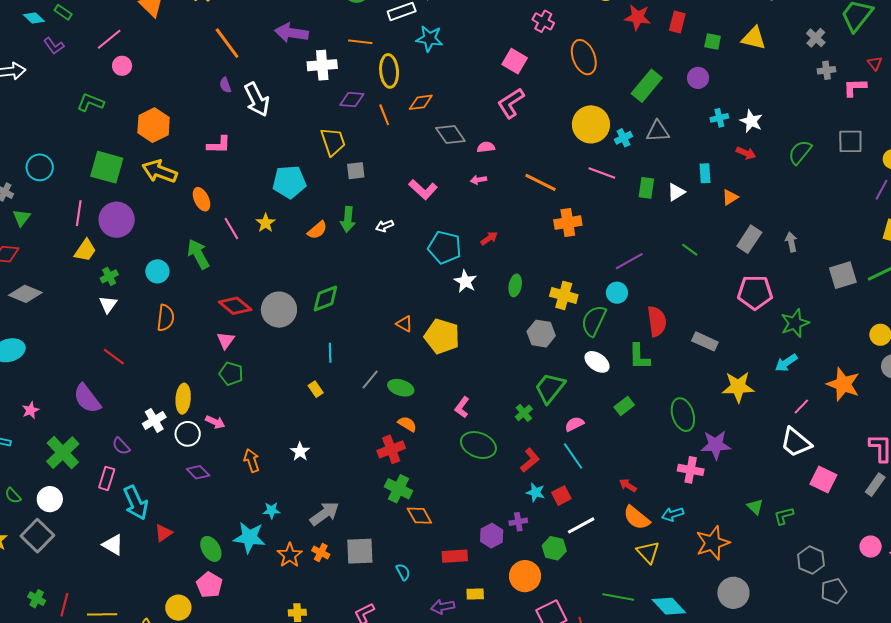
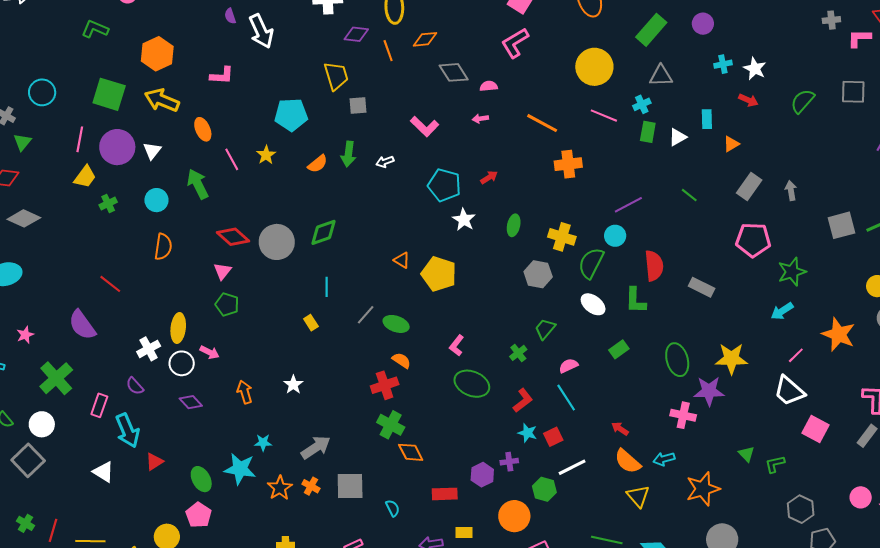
cyan cross: (623, 138) -> (642, 104), moved
white triangle: (108, 304) -> (152, 151), moved
yellow star: (738, 387) -> (731, 359), moved
green trapezoid: (550, 388) -> (545, 329), size x0.7
purple semicircle: (121, 446) -> (135, 386), moved

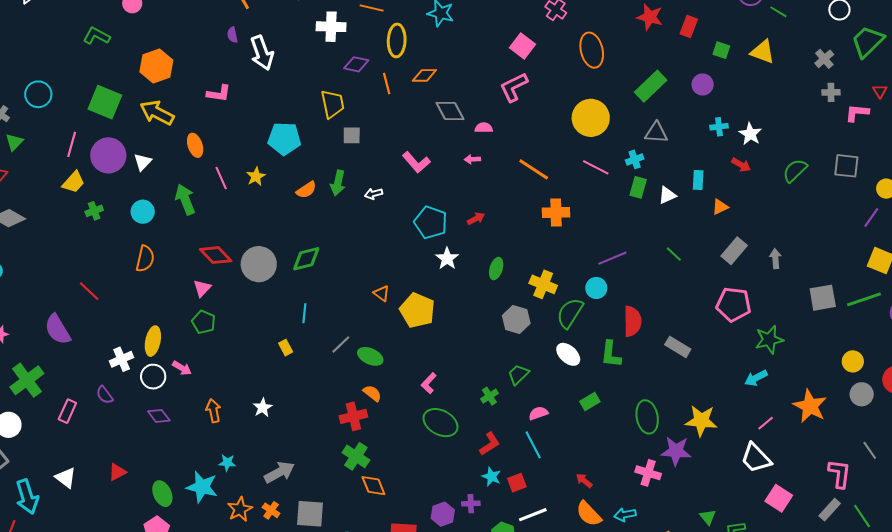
cyan arrow: (128, 431) -> (27, 497), moved

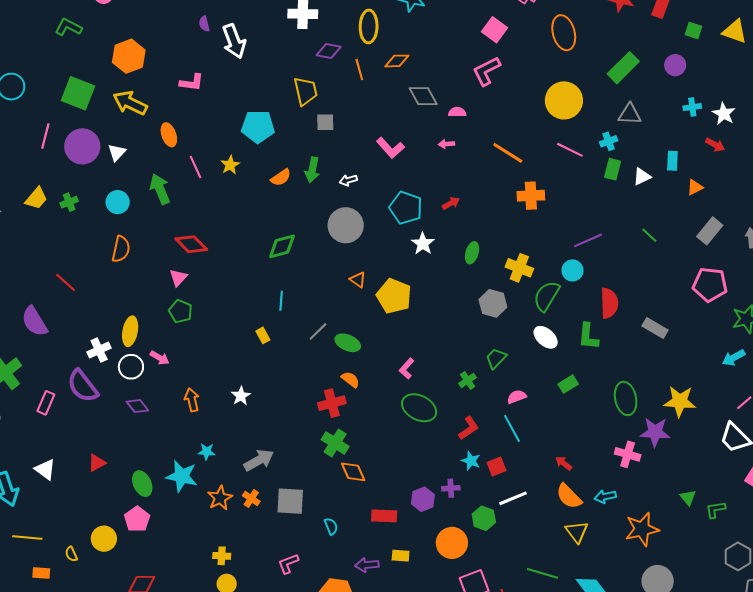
yellow trapezoid: (74, 182) -> (36, 198), moved
gray circle: (259, 264) -> (346, 225), moved
purple semicircle: (105, 395) -> (83, 386), size x1.8

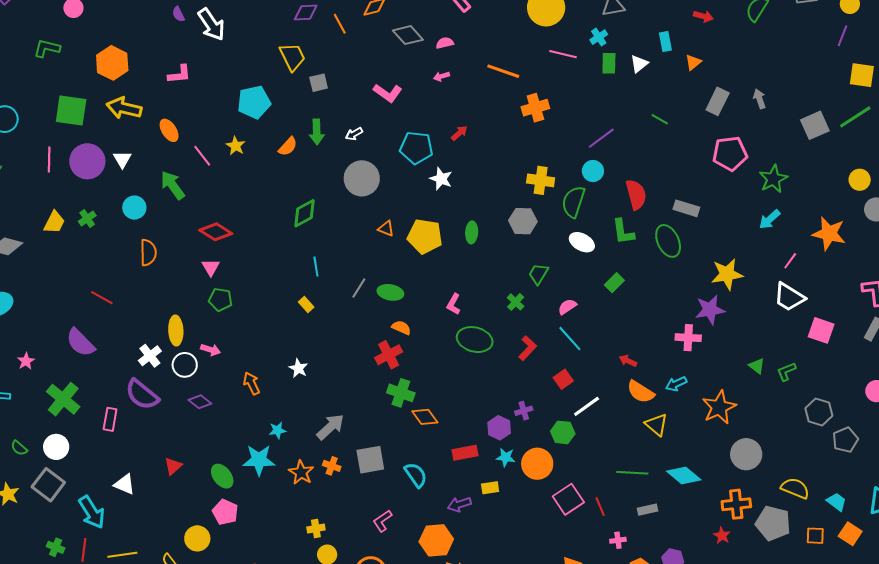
green ellipse: (472, 253) -> (472, 232), moved
green ellipse: (626, 398) -> (668, 241), moved
cyan star: (471, 461) -> (506, 457), moved
cyan semicircle: (331, 526) -> (416, 475), size x1.5

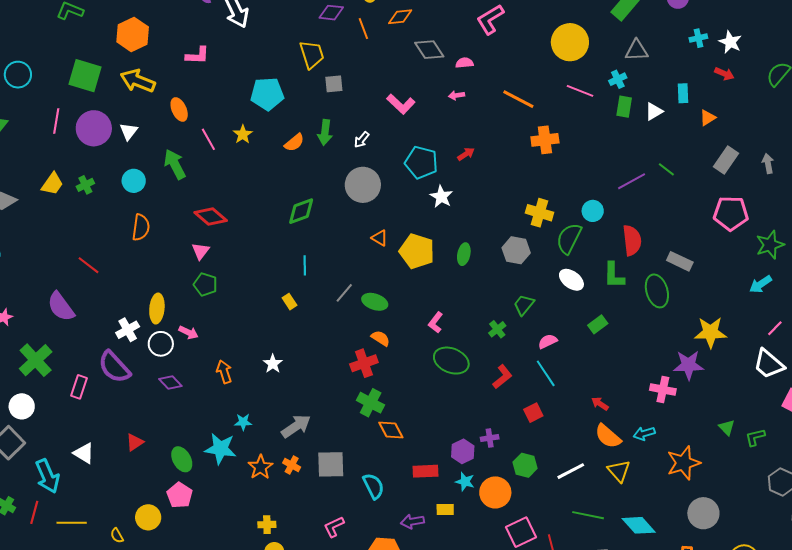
white arrow: (354, 134) -> (362, 140), turned -30
purple line: (601, 138) -> (632, 181), moved
white line: (587, 406) -> (571, 471), moved

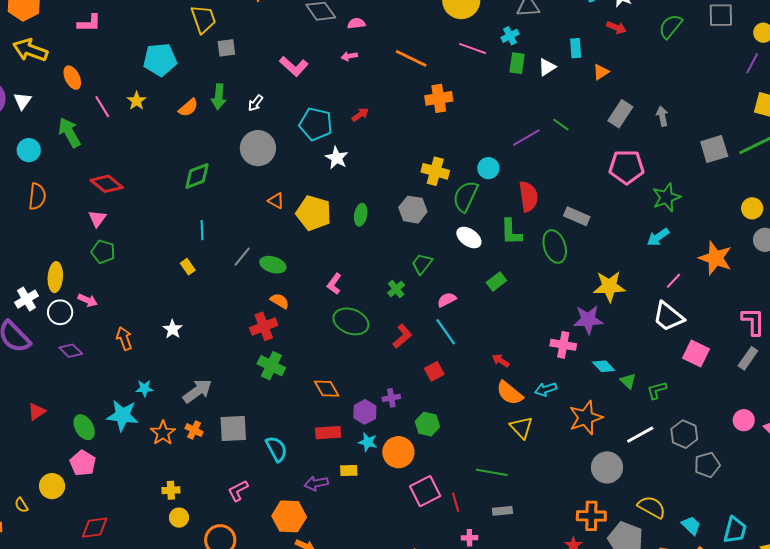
orange diamond: (391, 430) -> (327, 389), moved
white line: (571, 471) -> (640, 435), moved
cyan diamond: (639, 525) -> (604, 366), moved, size x0.7

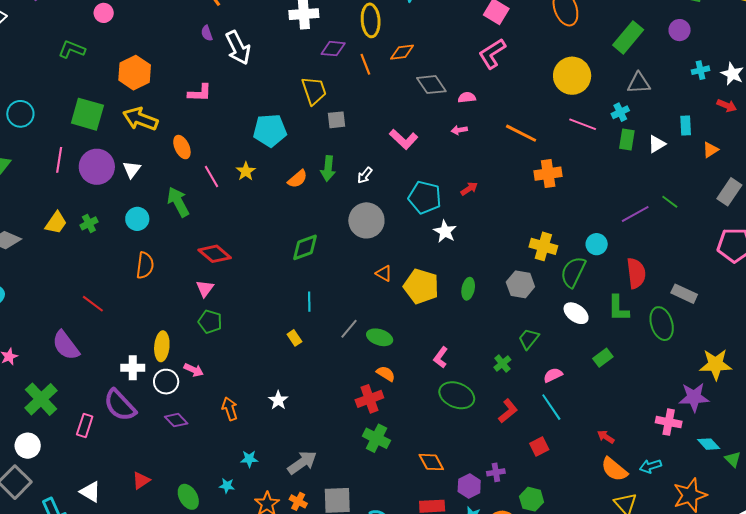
white cross: (27, 299) -> (133, 368), turned 30
cyan star: (123, 416) -> (227, 486), size x0.5

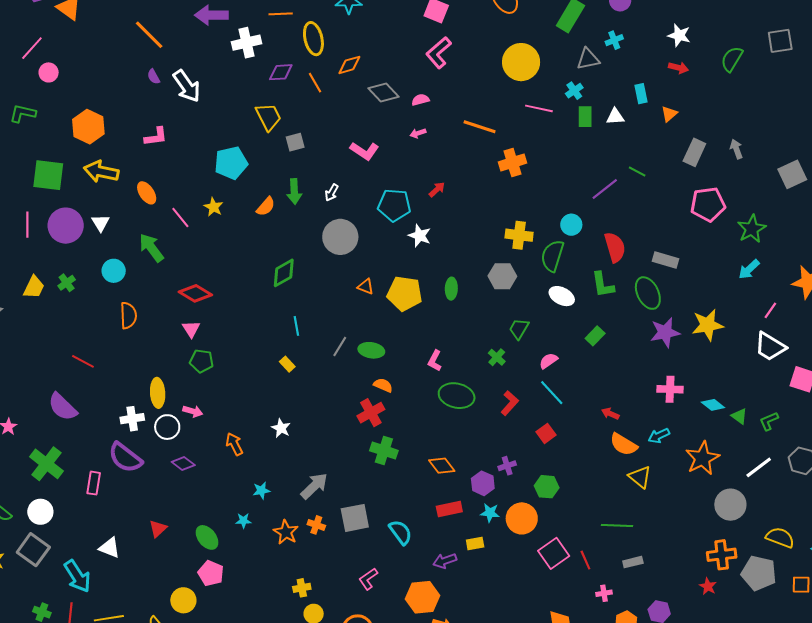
cyan cross: (701, 70) -> (614, 40), moved
white triangle: (657, 144) -> (615, 116), turned 36
purple star: (694, 397) -> (665, 332), moved

